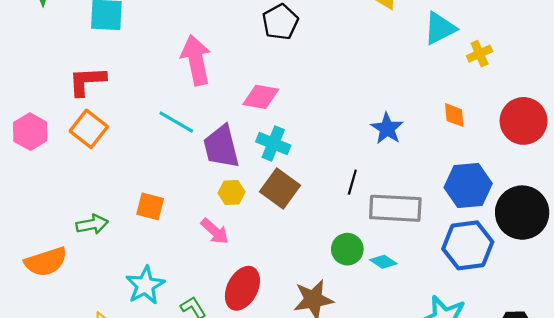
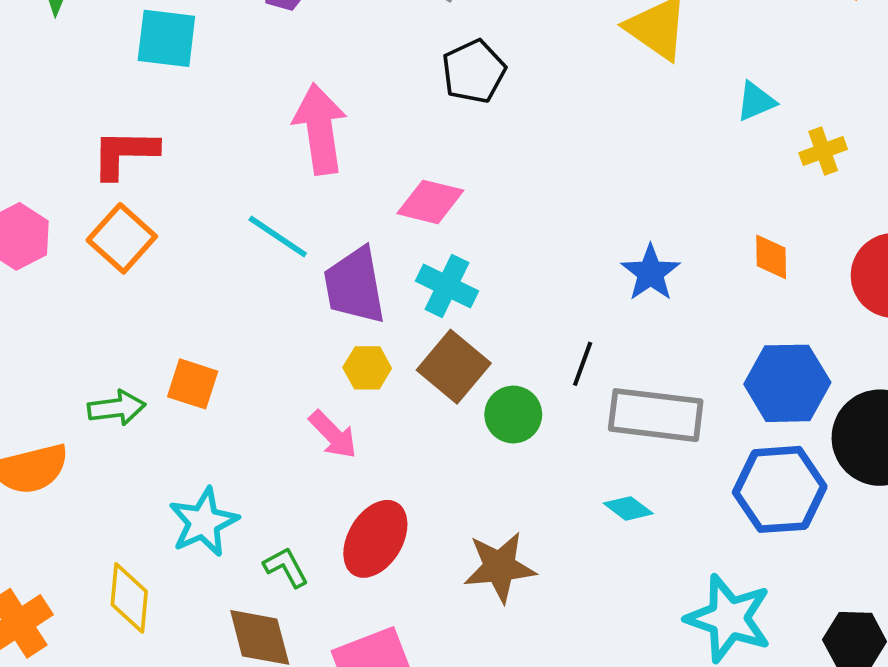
cyan triangle: (440, 28) -> (756, 101), size x0.7
orange square: (150, 206) -> (193, 384), moved
green circle: (347, 249) -> (513, 414), moved

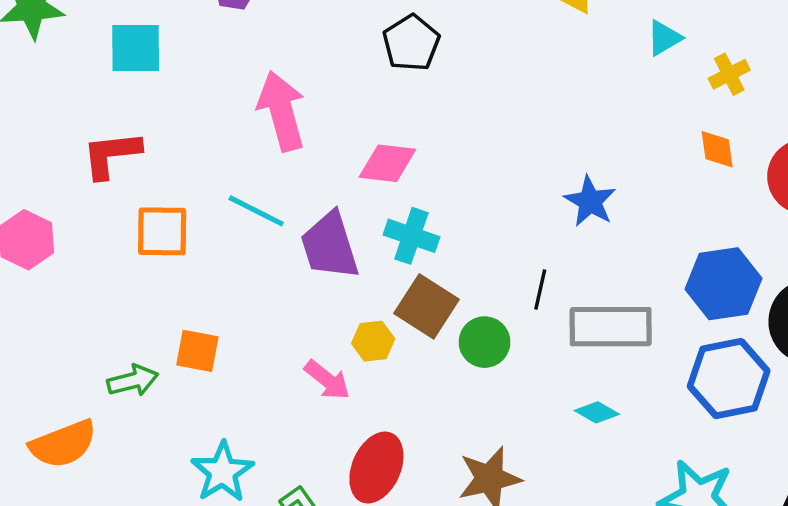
orange square: (122, 238) -> (162, 231), moved, turned -34
orange diamond: (771, 257) -> (717, 149), moved
yellow hexagon: (367, 368) -> (373, 341), moved

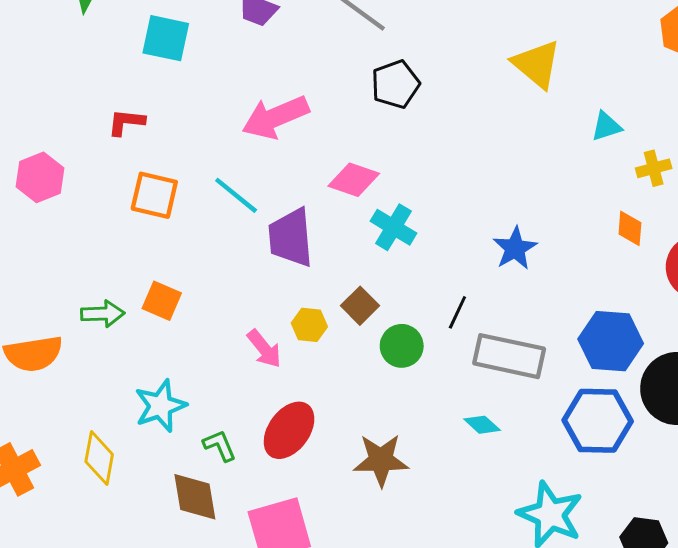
pink arrow: (282, 111) -> (275, 117), turned -110
red L-shape: (111, 155) -> (126, 122), size x0.7
cyan cross: (411, 236) -> (393, 227), moved
brown square: (427, 306) -> (360, 306), size x0.7

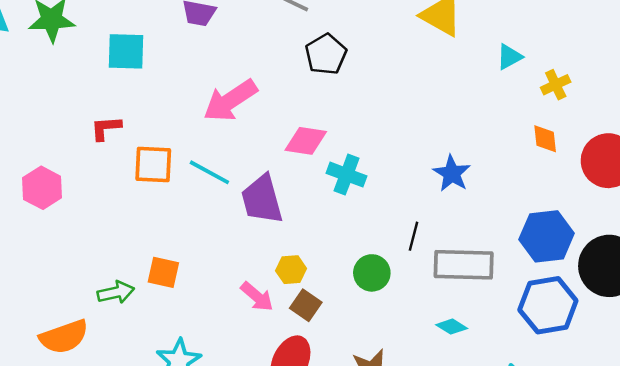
orange square: (154, 195) -> (153, 165), moved
brown square: (360, 306) -> (306, 305), moved

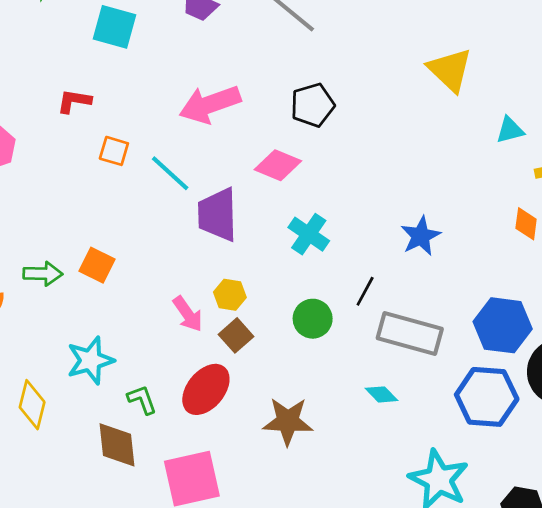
black pentagon: (326, 54) -> (313, 105), moved
orange square: (153, 165) -> (114, 151), size x0.7
cyan cross: (347, 175) -> (309, 234), moved

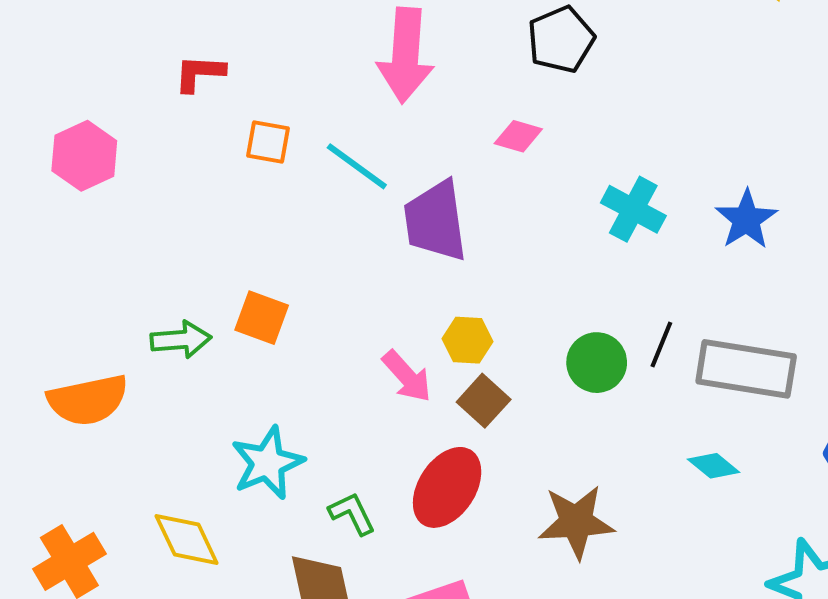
pink arrow: (210, 104) -> (405, 55), turned -60
pink diamond: (278, 165) -> (518, 136), size x0.7
cyan cross: (309, 234) -> (633, 209), moved
black line: (365, 291) -> (661, 344), moved
yellow diamond: (32, 405) -> (187, 539), turned -33

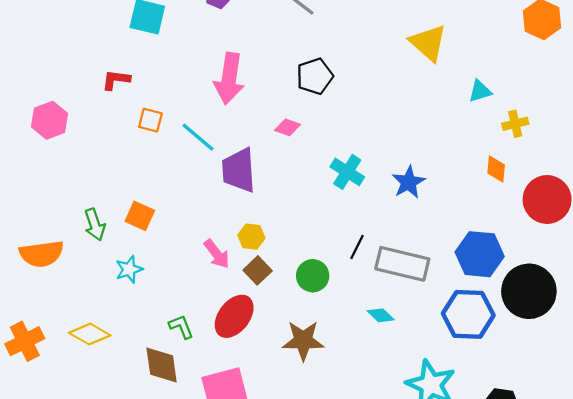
green arrow: (181, 340) -> (95, 225), turned 72
green circle: (597, 363) -> (313, 276), moved
cyan star: (267, 463) -> (129, 269), moved, size x0.7
yellow diamond: (187, 539) -> (90, 334), turned -39

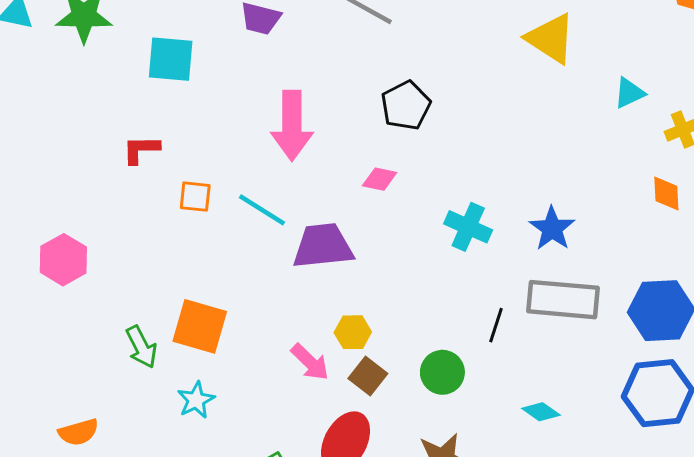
pink hexagon: (50, 120) -> (63, 260), moved
purple trapezoid: (239, 170) -> (323, 246), turned 96
orange square: (140, 216) -> (200, 326), size x1.4
orange semicircle: (41, 254) -> (79, 432), moved, size x0.7
gray rectangle: (402, 264) -> (563, 300), moved

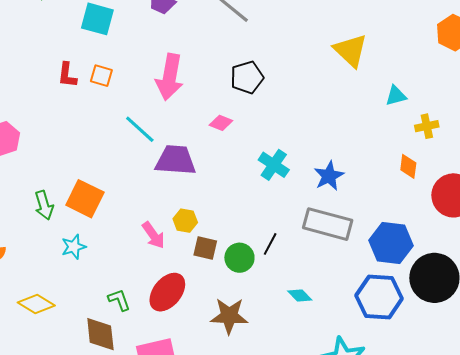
red L-shape: (141, 149) -> (67, 75), turned -92
orange square: (195, 197) -> (101, 76), moved
black line: (496, 325) -> (270, 244), moved
brown square: (368, 376) -> (205, 248), moved, turned -35

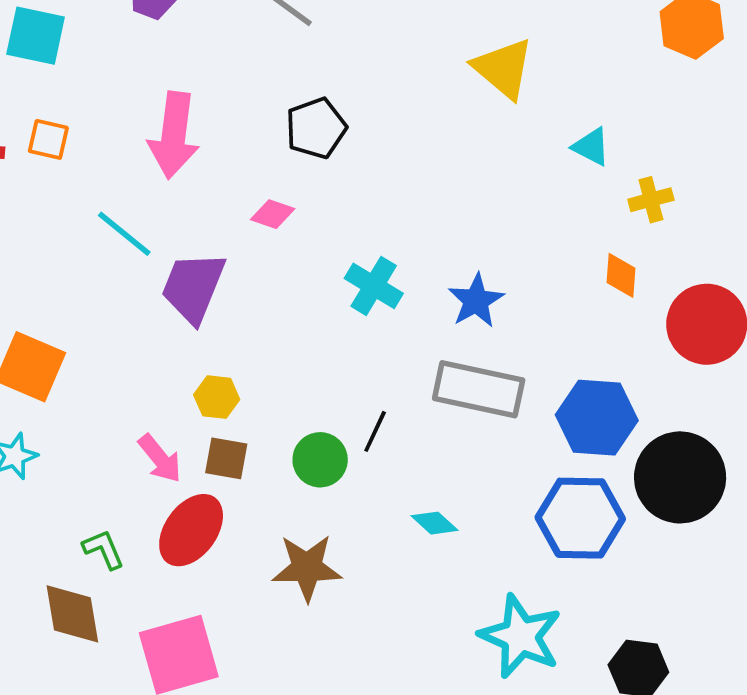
cyan triangle: (396, 96) -> (591, 147), turned 45
purple trapezoid: (176, 160) -> (193, 287), turned -69
pink arrow: (153, 235) -> (160, 458), moved
brown square: (205, 248) -> (226, 458), moved

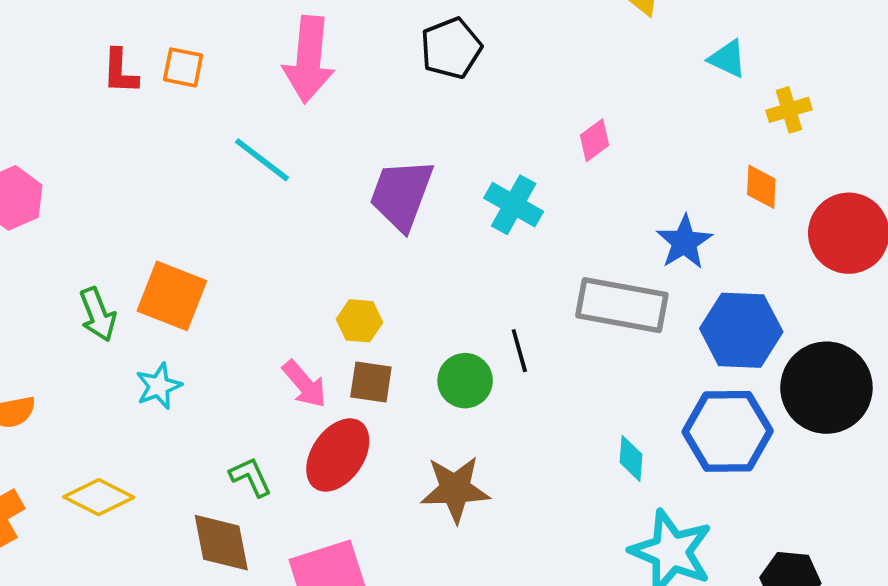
pink diamond: (273, 214) -> (595, 140), moved, turned -54
purple trapezoid: (193, 287) -> (401, 195), moved
blue star: (476, 301) -> (684, 242), moved
black line: (375, 431) -> (519, 351), turned -39
cyan diamond: (435, 523) -> (631, 458), moved, turned 54

